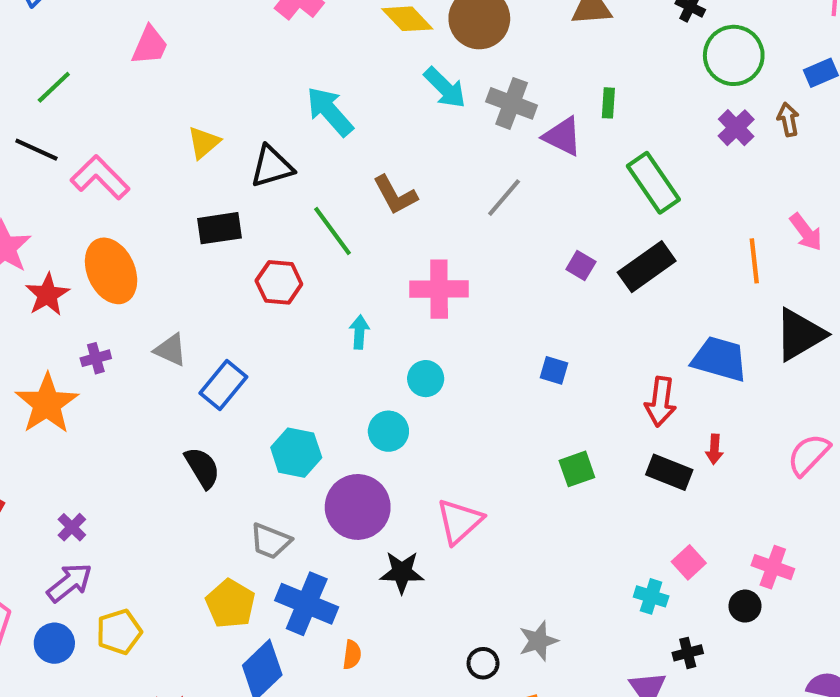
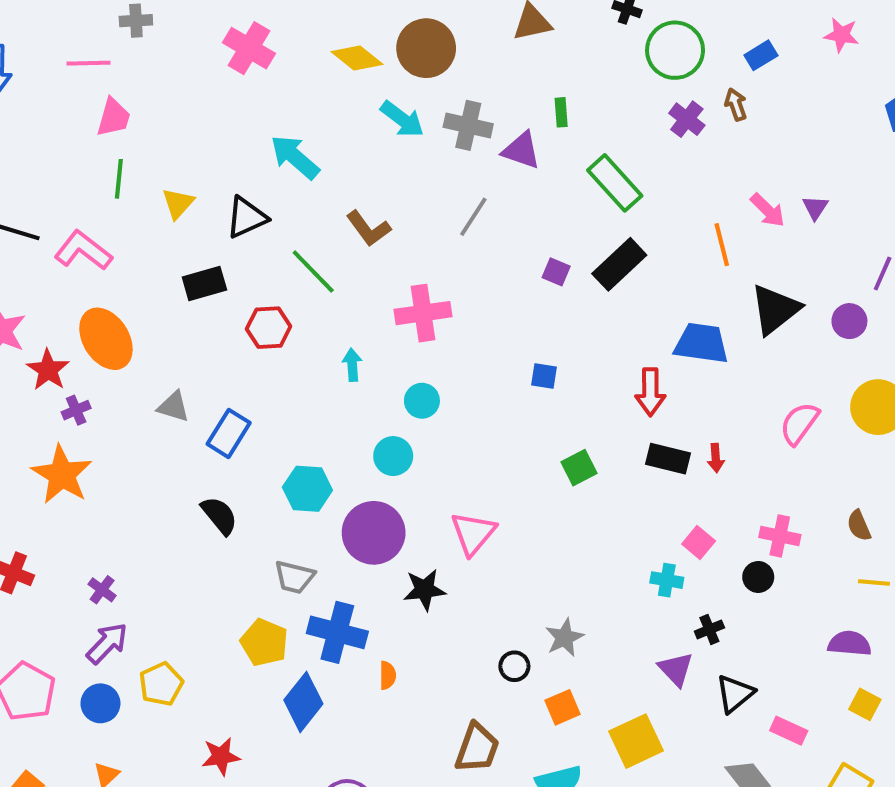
green line: (54, 87) -> (119, 179), moved, turned -33
purple cross: (96, 358) -> (76, 410), moved
red arrow: (714, 449) -> (716, 458), moved

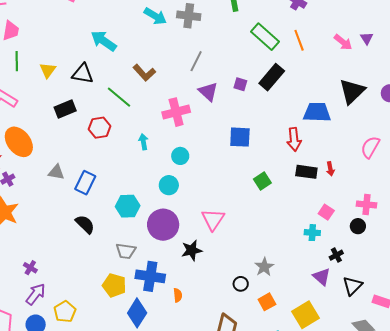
purple triangle: (521, 150) -> (208, 92), moved, turned 30
black triangle: (246, 217) -> (83, 74), turned 40
orange line: (722, 245) -> (299, 40), moved
blue square: (544, 376) -> (240, 137), size x1.6

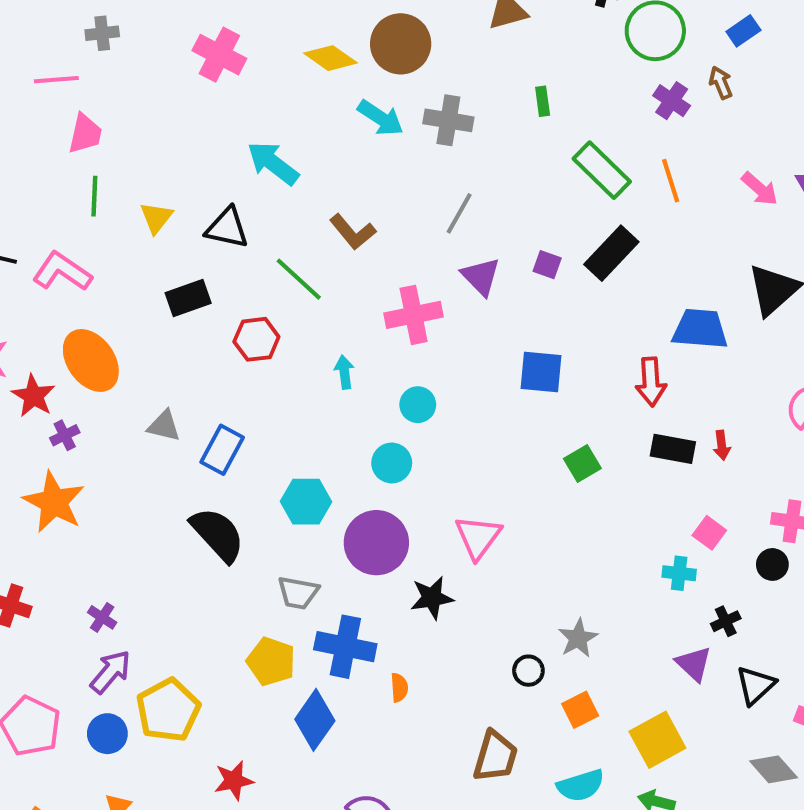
black semicircle: (85, 224) -> (218, 534), size x1.4
yellow pentagon: (65, 312) -> (168, 710), size x1.4

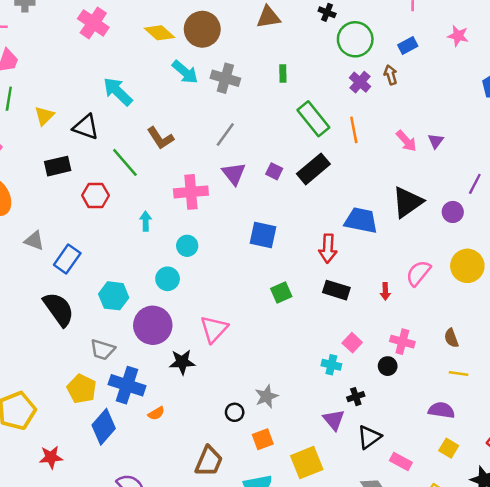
red arrow: (722, 445) -> (385, 291), moved
orange semicircle: (399, 688) -> (156, 413), turned 56

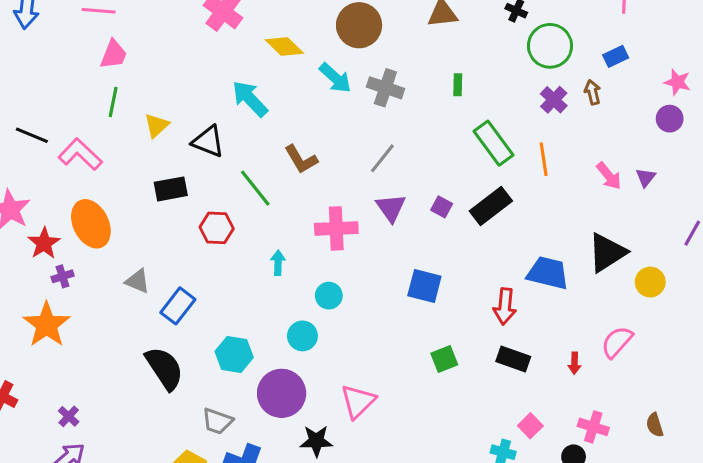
yellow diamond: (159, 33) -> (284, 47), moved
pink star: (458, 36) -> (677, 82), moved
purple circle: (453, 212) -> (670, 119), moved
yellow circle: (467, 266) -> (650, 282), moved, size x0.7

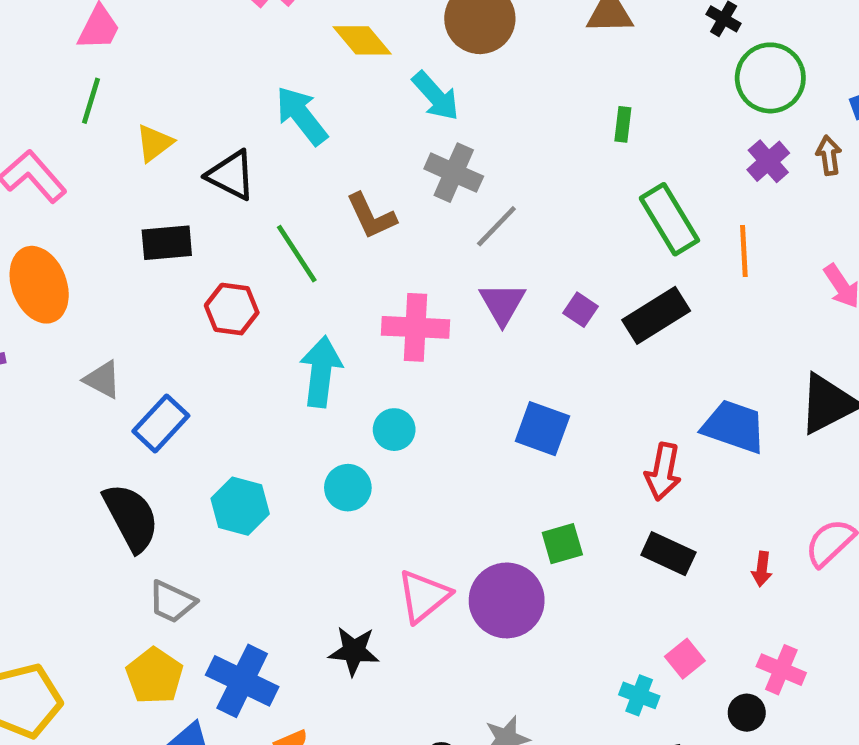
gray cross: (385, 88) -> (454, 173), moved
cyan arrow: (278, 263) -> (321, 372), size x1.8
purple circle: (282, 393) -> (507, 600), moved
gray trapezoid: (217, 421) -> (172, 602), moved

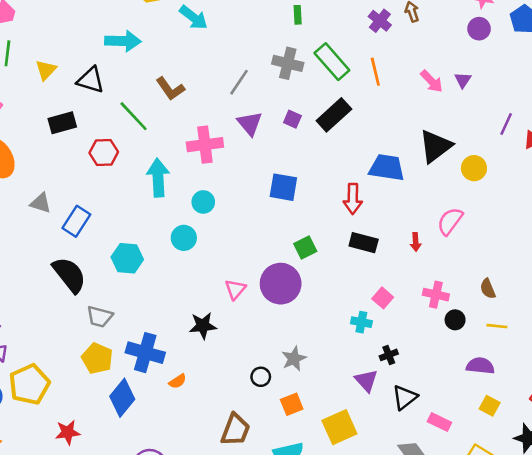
cyan arrow: (302, 116) -> (123, 41), turned 140
gray cross: (454, 173) -> (288, 63), moved
pink triangle: (424, 596) -> (235, 289), size x0.7
black circle: (747, 713) -> (455, 320), moved

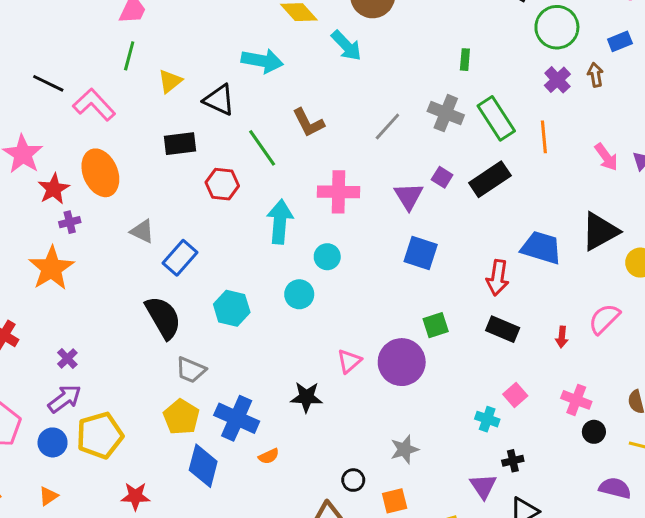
purple triangle: (250, 123) -> (409, 196), moved
black circle: (261, 377) -> (353, 480), moved
blue diamond: (122, 398) -> (203, 466), turned -33

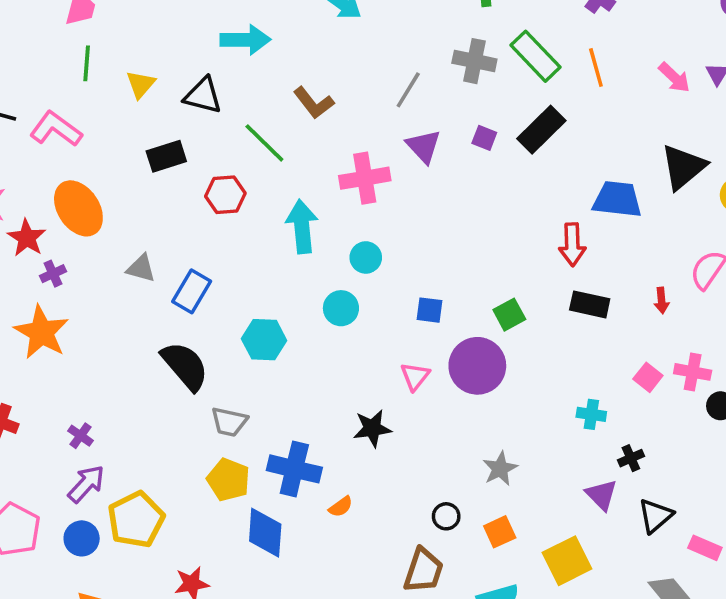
purple triangle: (409, 196) -> (424, 146), moved
blue square: (421, 253) -> (430, 310), moved, size x0.7
pink square: (515, 395) -> (648, 377), moved

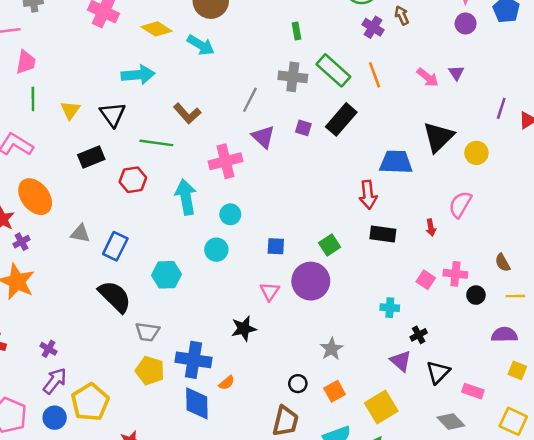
black triangle: (203, 96) -> (113, 114), turned 44
green line: (264, 143) -> (156, 143), turned -32
blue diamond: (265, 533) -> (197, 403), moved

